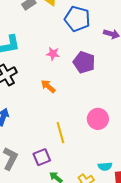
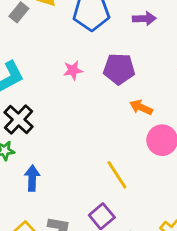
orange arrow: (48, 86) -> (141, 107), moved

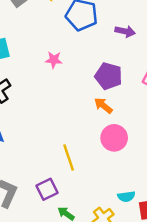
purple pentagon: (119, 69) -> (109, 76), moved

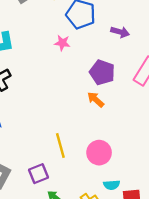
pink star: (54, 60) -> (62, 43), moved
pink circle: (114, 138) -> (99, 153), moved

